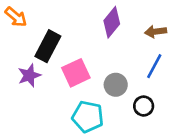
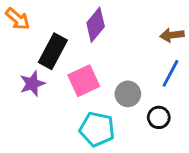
purple diamond: (112, 22) -> (96, 25), moved

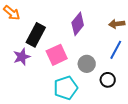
purple diamond: (96, 25) -> (78, 24), moved
cyan pentagon: (97, 129) -> (66, 88), turned -30

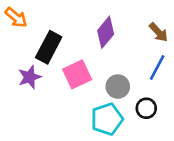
brown arrow: (117, 24) -> (158, 32), turned -126
cyan pentagon: (66, 88) -> (107, 119), moved

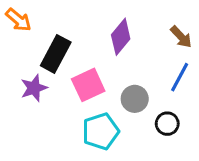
cyan pentagon: (107, 119) -> (101, 131), moved

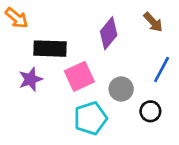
brown arrow: (181, 37) -> (153, 22), moved
black rectangle: (56, 54) -> (50, 49), turned 64

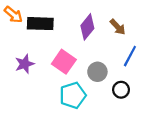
brown arrow: (153, 22) -> (118, 27), moved
black rectangle: (50, 49) -> (40, 24), moved
pink square: (79, 76) -> (64, 62), turned -30

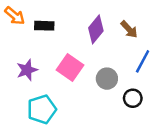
black rectangle: (40, 24) -> (44, 26), size x0.7
cyan pentagon: (73, 95) -> (42, 109), moved

